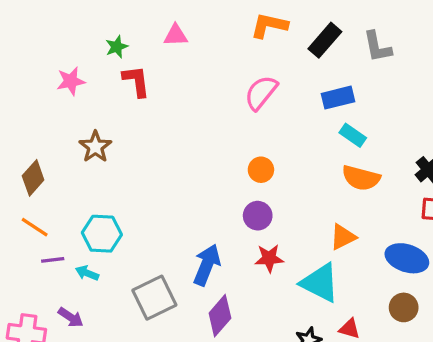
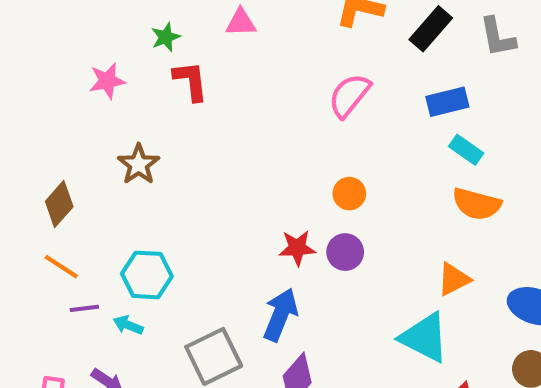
red star: (269, 258) -> (297, 248), moved

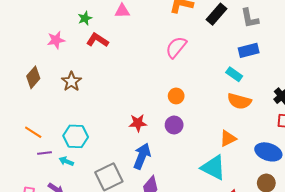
red L-shape: (191, 81) -> (97, 40), turned -50
blue rectangle: (447, 102) -> (249, 50), moved
brown diamond: (59, 204) -> (33, 77), moved
red star: (297, 248) -> (138, 123), moved

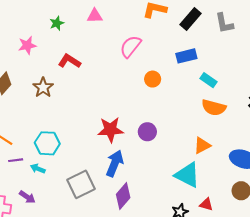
red L-shape: (97, 40) -> (69, 61), moved
pink semicircle: (176, 47) -> (130, 46), moved
blue rectangle: (249, 50) -> (186, 56), moved
orange circle: (176, 96) -> (153, 79), moved
red star: (138, 123) -> (110, 130), size x1.4

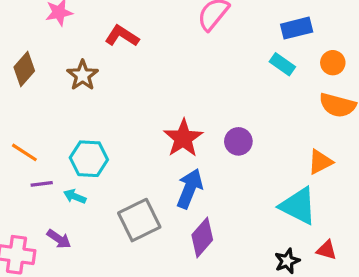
orange circle: (153, 79) -> (333, 63), moved
cyan rectangle: (208, 80) -> (282, 64), moved
red star: (110, 130) -> (183, 138), turned -30

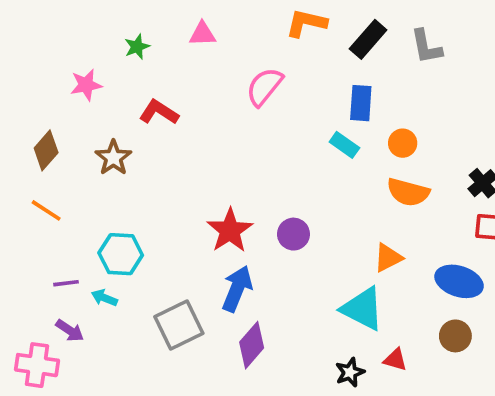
blue rectangle: (297, 28) -> (361, 103), turned -72
orange line: (24, 152) -> (46, 210), moved
purple arrow: (59, 239) -> (70, 330), moved

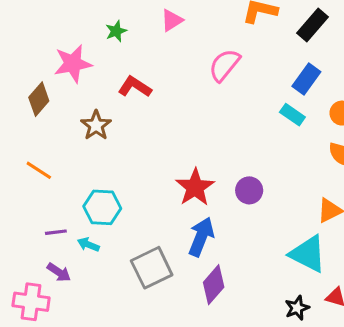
pink triangle: (203, 34) -> (172, 20), turned -30
pink star: (86, 85) -> (73, 64), size x1.4
blue rectangle: (361, 103) -> (306, 79), turned 32
brown diamond: (46, 150) -> (39, 99), moved

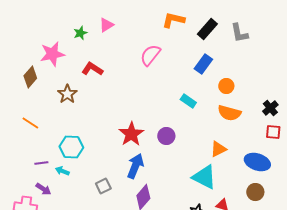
pink triangle: (172, 20) -> (106, 25), moved
cyan rectangle: (292, 115) -> (188, 101), moved
gray square: (152, 268) -> (103, 186), size x0.6

